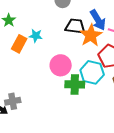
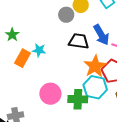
orange star: (91, 35) -> (95, 66), moved
pink circle: (61, 65) -> (50, 94), moved

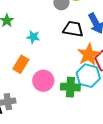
orange rectangle: (22, 58) -> (21, 64), moved

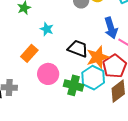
black trapezoid: (73, 29) -> (78, 49), moved

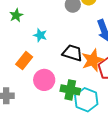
cyan hexagon: (93, 78) -> (86, 100), moved

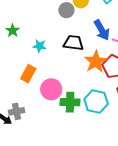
black trapezoid: (72, 53) -> (73, 43), moved
green cross: (70, 90) -> (70, 102), moved

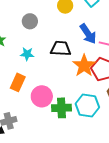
gray circle: (66, 10) -> (30, 21), moved

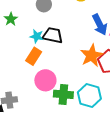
black trapezoid: (61, 48) -> (53, 35), moved
orange rectangle: (18, 82) -> (34, 56), moved

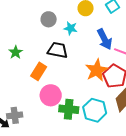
green star: (11, 19) -> (16, 52), moved
cyan star: (37, 36) -> (71, 28), moved

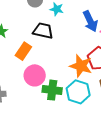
orange star: (97, 70) -> (81, 66), moved, turned -30

